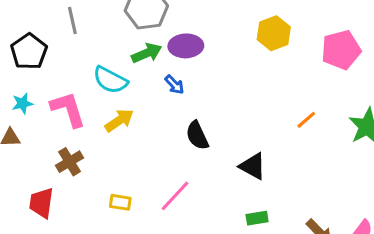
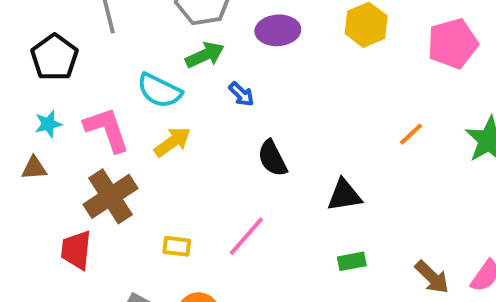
purple ellipse: (186, 46) -> (278, 30), moved
brown cross: (69, 162) -> (110, 196), size x1.5
black triangle: (253, 166) -> (344, 195), turned -36

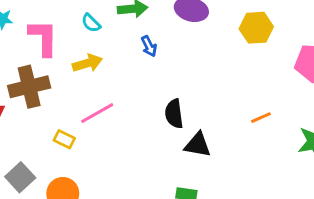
cyan semicircle: (159, 91) -> (91, 23), size x0.6
black semicircle: (272, 158) -> (174, 114), moved
pink line: (246, 236) -> (97, 113), moved

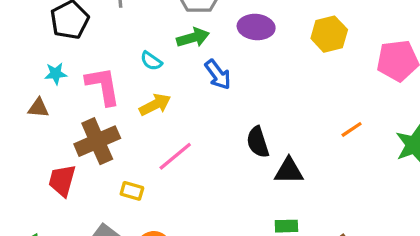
blue arrow: (149, 46) -> (218, 75), size x1.4
yellow rectangle: (64, 139) -> (132, 191), moved

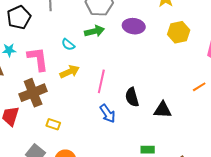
blue arrow: (218, 75) -> (108, 114), moved
orange line: (352, 129) -> (199, 87), moved
pink line: (175, 156) -> (101, 81), moved, turned -40
black triangle: (289, 171) -> (163, 110), moved

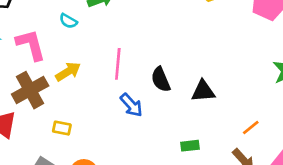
yellow arrow: (70, 72) -> (68, 72), moved
orange line: (199, 87) -> (251, 128), moved

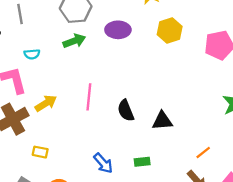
cyan semicircle: (68, 21) -> (32, 54), moved, turned -35
blue arrow: (131, 105) -> (103, 163), moved
green rectangle: (190, 146) -> (142, 162), moved

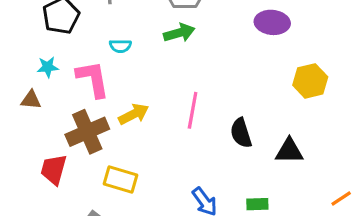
purple ellipse: (118, 30) -> (272, 22), moved
yellow hexagon: (170, 31) -> (310, 81), moved
yellow rectangle: (40, 152) -> (120, 179), size x1.5

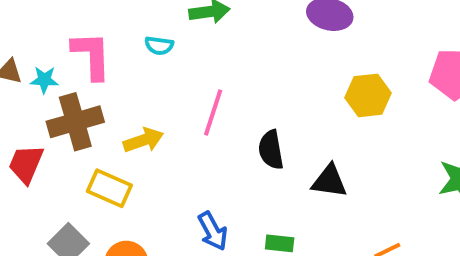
cyan semicircle: (120, 46) -> (159, 46), moved
cyan star: (48, 67) -> (44, 80), moved
yellow arrow: (134, 114) -> (143, 140), moved

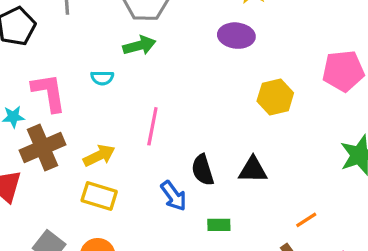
black semicircle: (271, 150) -> (203, 170), moved
yellow rectangle: (109, 188) -> (99, 196), moved
blue arrow: (213, 231) -> (174, 196), moved

